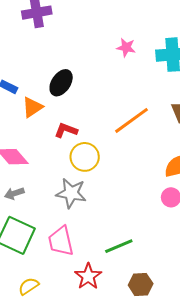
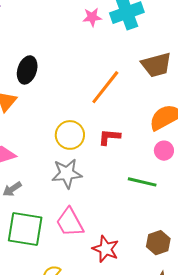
pink star: (126, 47) -> (92, 17), moved
red L-shape: (66, 130) -> (109, 137), moved
green line: (119, 246) -> (142, 182), moved, turned 52

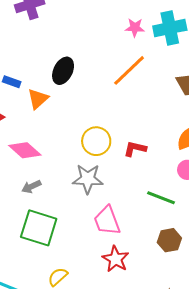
orange line: (105, 87) -> (129, 70), moved
pink trapezoid: (70, 222) -> (107, 221), moved
brown hexagon: (158, 243) -> (169, 240), moved

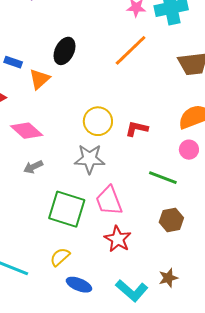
green square: (39, 228) -> (67, 209), moved

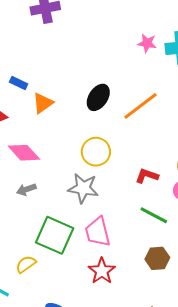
orange line: (131, 50) -> (140, 106), moved
black ellipse: (65, 51) -> (98, 97), moved
red L-shape: (137, 129) -> (147, 176), moved
yellow semicircle: (60, 257) -> (26, 264), moved

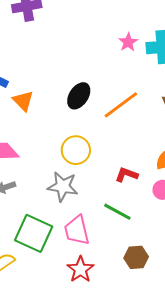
pink star: (147, 43) -> (128, 42), turned 30
orange triangle: (43, 103) -> (23, 101), turned -40
green line: (154, 215) -> (117, 212), moved

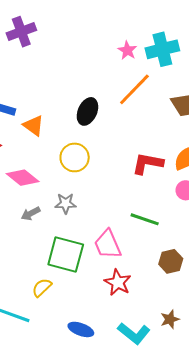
orange line: (121, 105) -> (134, 89), moved
yellow circle: (76, 150) -> (75, 157), moved
red L-shape: (127, 175) -> (148, 163), moved, size x1.4
gray star: (63, 186) -> (66, 204), moved, size x0.7

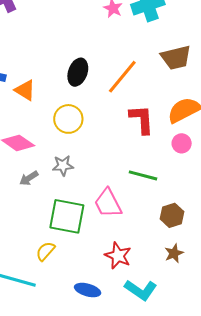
orange line: (134, 89) -> (122, 77), moved
red L-shape: (148, 163) -> (142, 119), turned 80
red star: (118, 282) -> (118, 256), moved
brown star: (170, 319) -> (174, 253), moved

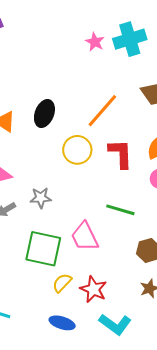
black ellipse: (78, 72) -> (44, 114), moved
yellow circle: (68, 119) -> (77, 150), moved
yellow semicircle: (45, 251) -> (62, 283), moved

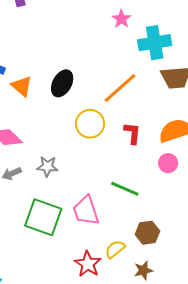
cyan cross: (130, 39) -> (155, 43), moved
red L-shape: (121, 154) -> (132, 133), size x0.7
yellow semicircle: (62, 283) -> (115, 249), moved

